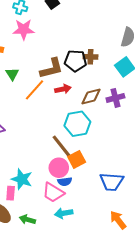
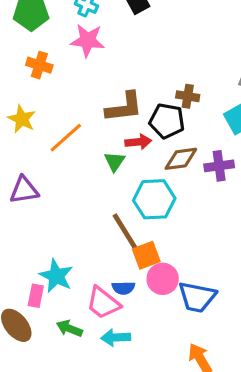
black pentagon: (75, 61) -> (167, 121), moved
green triangle: (12, 74) -> (115, 161), moved
orange line: (35, 90) -> (66, 138), moved
pink circle: (59, 168) -> (163, 279), moved
green arrow: (27, 220) -> (69, 328), moved

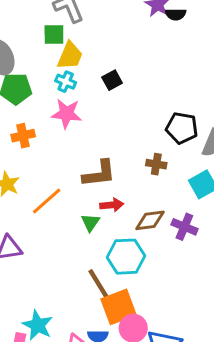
orange cross: (39, 65) -> (23, 136), turned -30
black pentagon: (167, 121) -> (182, 128), moved
purple cross: (219, 166) -> (184, 227), turned 30
orange square: (146, 255) -> (119, 307), size x1.4

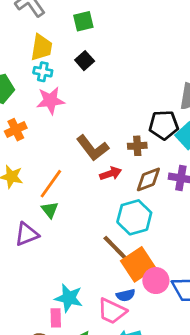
green square: (54, 34) -> (83, 21), moved
black pentagon: (182, 128) -> (164, 125), moved
brown cross: (156, 164) -> (137, 146), moved
brown L-shape: (99, 174) -> (93, 148), turned 72
green triangle: (90, 222) -> (50, 210), moved

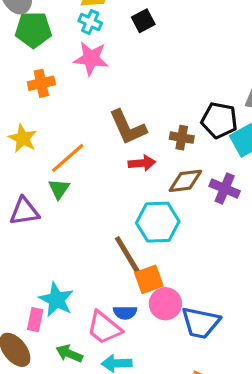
orange square: (138, 264) -> (149, 279), size x0.7

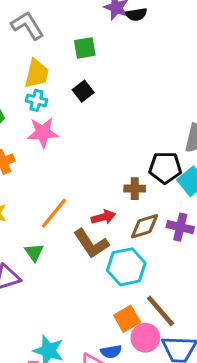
brown L-shape: (128, 127) -> (91, 244), moved
orange line: (68, 158) -> (54, 213), moved
brown line: (127, 255) -> (161, 311), moved

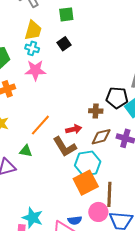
green triangle: (34, 252) -> (26, 151), turned -48
brown line: (161, 311) -> (109, 194), turned 40
orange square: (127, 319) -> (86, 183), moved, size x1.4

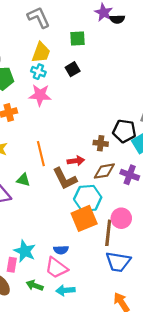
orange line: (40, 125) -> (41, 154), turned -60
pink circle: (98, 212) -> (121, 218), moved
blue semicircle: (75, 220) -> (61, 250), moved

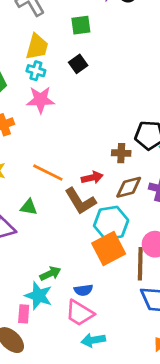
orange line: (41, 154) -> (48, 172), turned -45
green arrow: (35, 285) -> (50, 274), moved, turned 140

